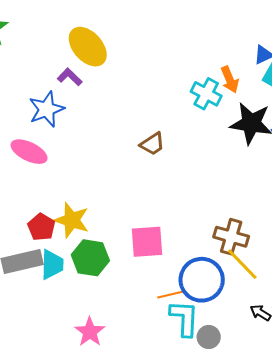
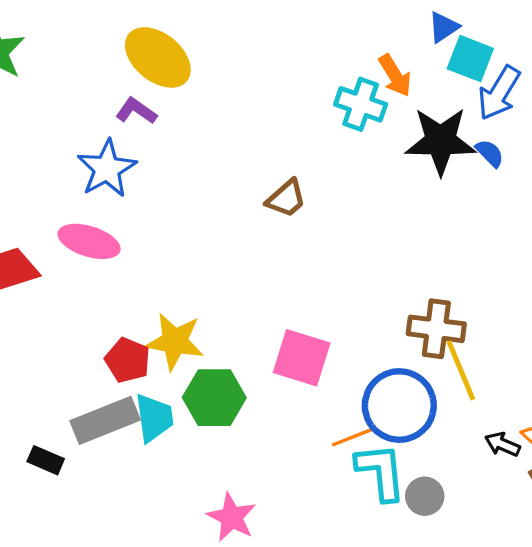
pink square: (147, 242) -> (302, 358), turned 30
yellow line: (242, 264) -> (461, 370), turned 30

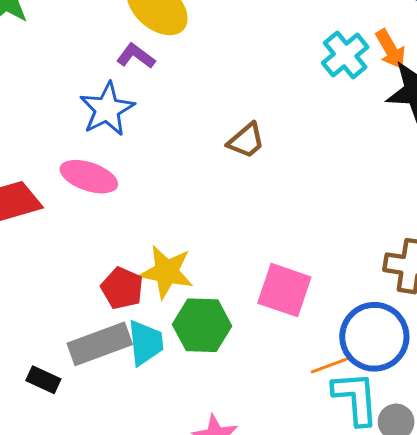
orange arrow: (395, 76) -> (391, 49), moved
cyan cross: (361, 104) -> (345, 55), turned 30
brown trapezoid: (286, 199) -> (246, 141), moved

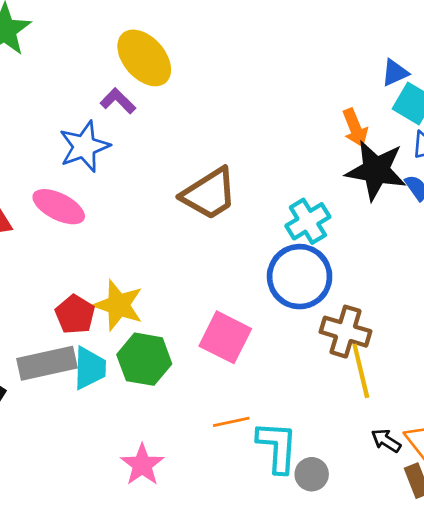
cyan cross: (345, 55) -> (308, 221), moved
brown trapezoid: (246, 141) -> (209, 194), size x1.6
blue circle: (374, 337) -> (300, 277), moved
orange line: (330, 365) -> (231, 422), moved

